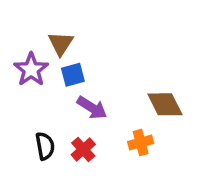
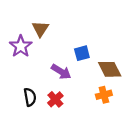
blue square: (73, 75) -> (82, 53), moved
orange cross: (141, 143) -> (104, 95), moved

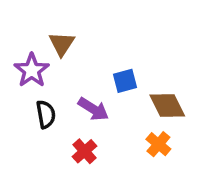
orange cross: (104, 95) -> (158, 144), turned -35
black semicircle: (30, 97) -> (46, 114), moved

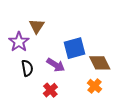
blue square: (125, 81) -> (75, 48), size x1.5

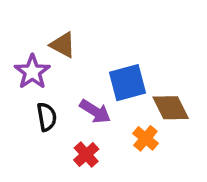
brown triangle: (37, 26) -> (63, 45), turned -35
orange cross: (94, 86) -> (145, 138), moved

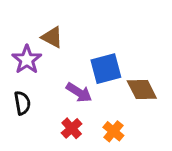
black semicircle: (47, 117) -> (22, 103), moved
orange cross: (145, 138) -> (113, 131), moved

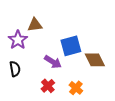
brown triangle: (52, 37) -> (35, 25), turned -35

